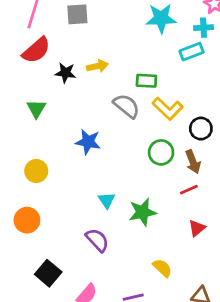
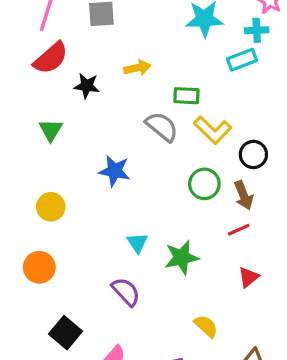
yellow arrow: (97, 66) -> (137, 68), moved

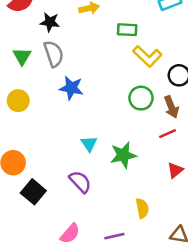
gray semicircle: (162, 127) -> (54, 54), moved, turned 32
yellow circle: (51, 207) -> (18, 101), moved
yellow semicircle: (206, 326) -> (142, 208), turned 36
black square: (65, 333) -> (33, 192), moved

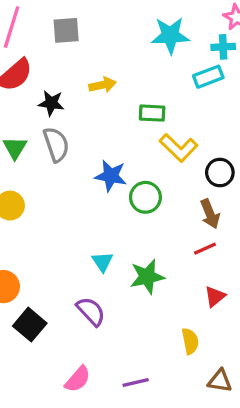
blue star: (71, 88) -> (111, 176), moved
green circle: (141, 98) -> (145, 197), moved
yellow semicircle: (142, 208) -> (190, 341), moved

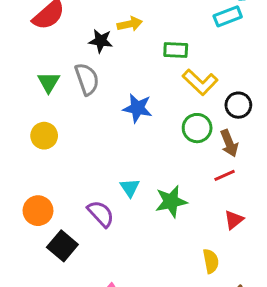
black star: (51, 103) -> (101, 41), moved
green circle: (145, 197) -> (197, 128), moved
purple semicircle: (91, 311) -> (101, 214), moved

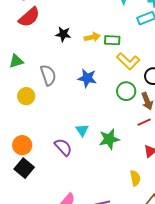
yellow arrow: (130, 24) -> (92, 37), moved
gray semicircle: (87, 79) -> (48, 75), moved
green triangle: (49, 82) -> (16, 61), moved, turned 42
black square: (62, 246) -> (24, 168), moved

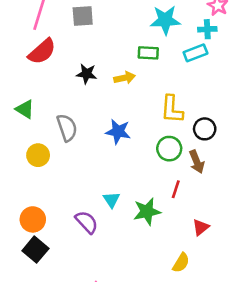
green rectangle: (112, 40) -> (148, 53), moved
green triangle: (16, 61) -> (25, 109), turned 49
yellow L-shape: (128, 61) -> (172, 109), turned 50
red line: (144, 122) -> (176, 189), moved, turned -48
yellow semicircle: (135, 178) -> (181, 263), turned 42

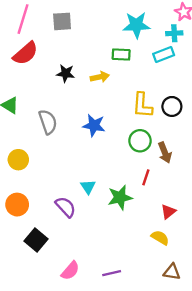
black circle: (205, 129) -> (172, 106), moved
yellow circle: (38, 155) -> (18, 160), moved
black square: (35, 250) -> (36, 240), moved
yellow semicircle: (181, 263) -> (160, 238), moved, turned -90

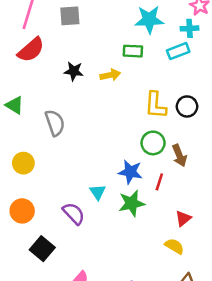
blue star: (94, 125) -> (130, 172), moved

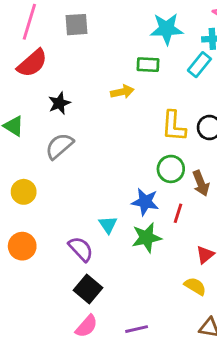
cyan rectangle: (178, 51) -> (199, 65), turned -30
black star: (74, 71) -> (59, 103), moved, turned -30
gray semicircle: (55, 123) -> (59, 146), turned -112
black square: (42, 249) -> (88, 289), moved

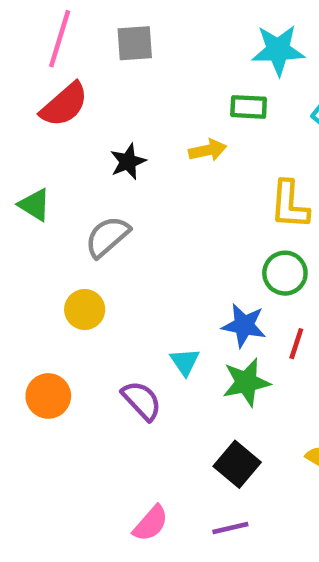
black star: (59, 103) -> (128, 162), moved
yellow circle: (24, 192) -> (85, 309), moved
black square: (88, 289) -> (237, 464), moved

